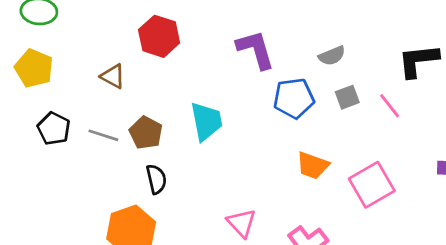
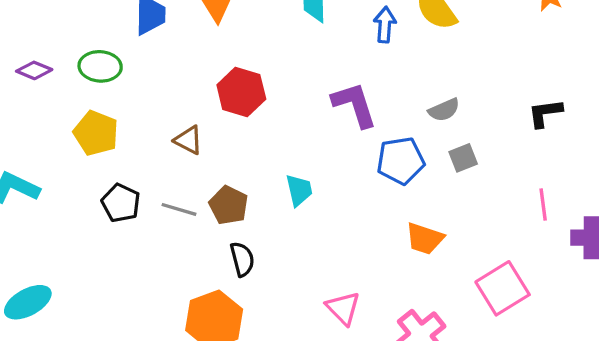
black L-shape: (418, 61) -> (545, 113), size x0.7
pink line: (390, 106) -> (543, 204), moved, turned 32
cyan trapezoid: (206, 121) -> (299, 190), size x0.7
pink square: (372, 185) -> (503, 288), moved

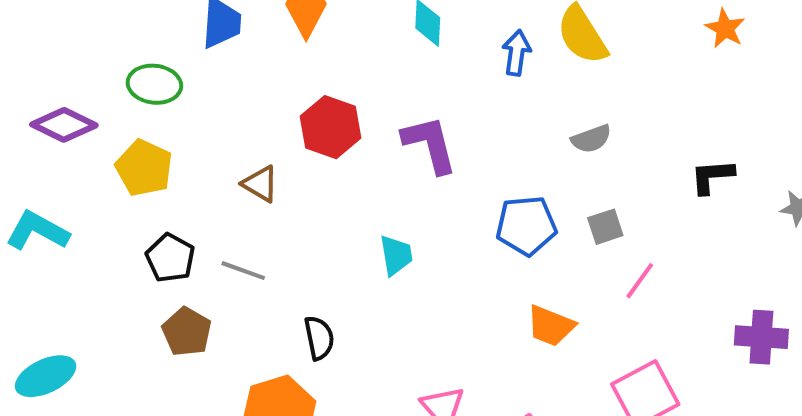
purple diamond: (34, 70) -> (64, 125), moved, size x1.4
purple L-shape: (355, 105) -> (430, 144), moved
gray semicircle: (444, 110) -> (591, 139), moved
pink line: (543, 204) -> (640, 281), moved, turned 40
brown pentagon: (229, 205) -> (187, 332), moved

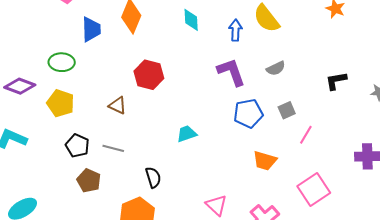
purple L-shape: (430, 144) -> (231, 72), moved
cyan trapezoid: (396, 255) -> (187, 134), turned -95

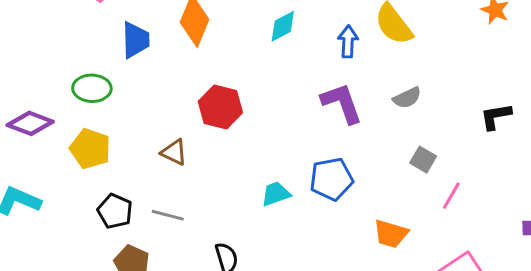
cyan diamond: (191, 20) -> (283, 26), turned 65
gray square: (287, 110) -> (423, 160), turned -36
blue pentagon: (248, 113) -> (332, 179), moved

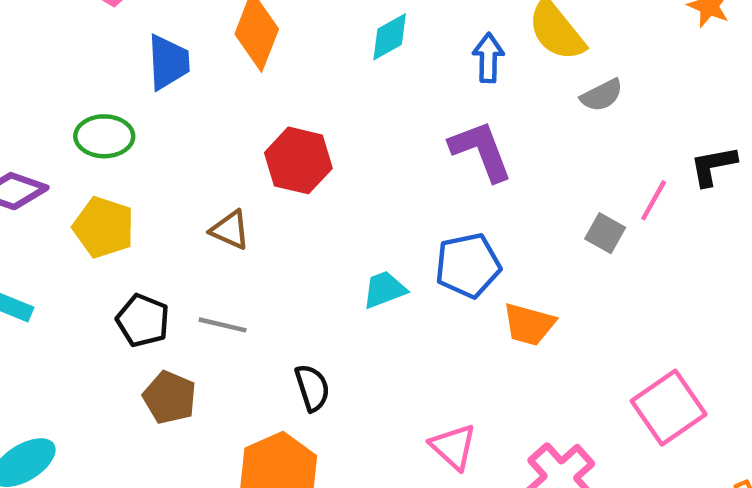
gray semicircle: (407, 98) -> (602, 95), moved
pink line: (451, 196) -> (654, 200), moved
orange trapezoid: (391, 234) -> (529, 324), moved

